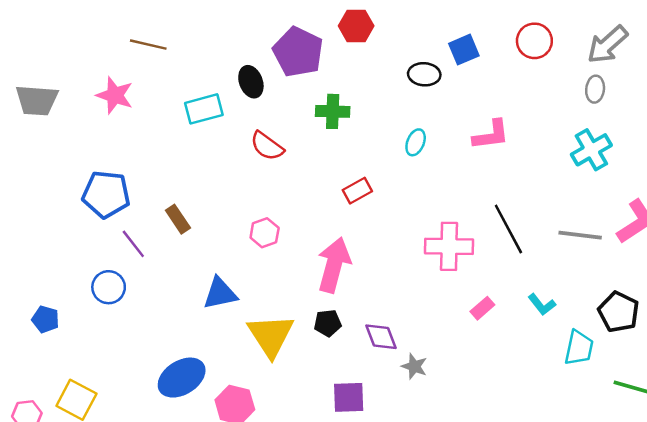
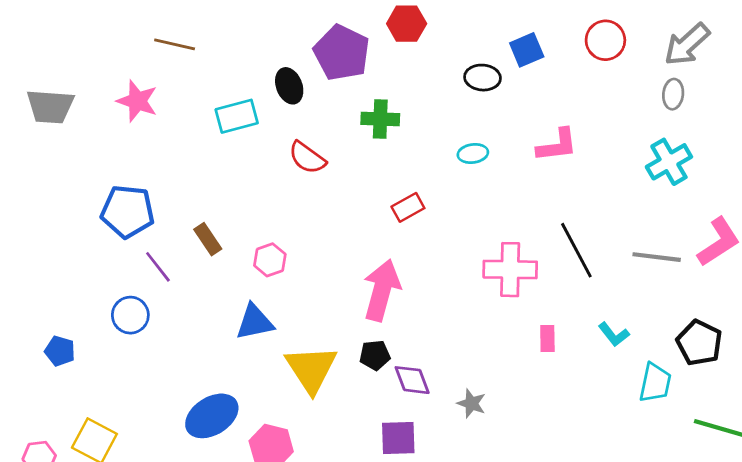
cyan ellipse: (416, 142) -> (473, 154), turned 60
pink hexagon: (265, 233) -> (270, 260), moved
pink rectangle: (482, 308) -> (547, 339), turned -50
purple diamond: (381, 337) -> (412, 380), moved

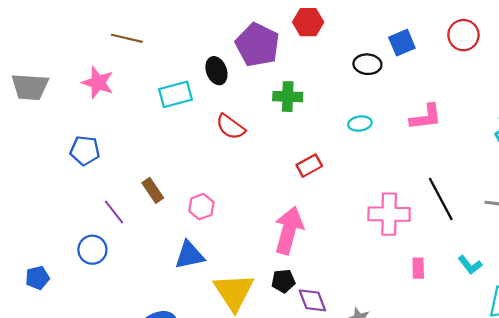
blue pentagon: (128, 212) -> (85, 150), moved, size x0.7
blue pentagon: (60, 351) -> (37, 278), turned -30

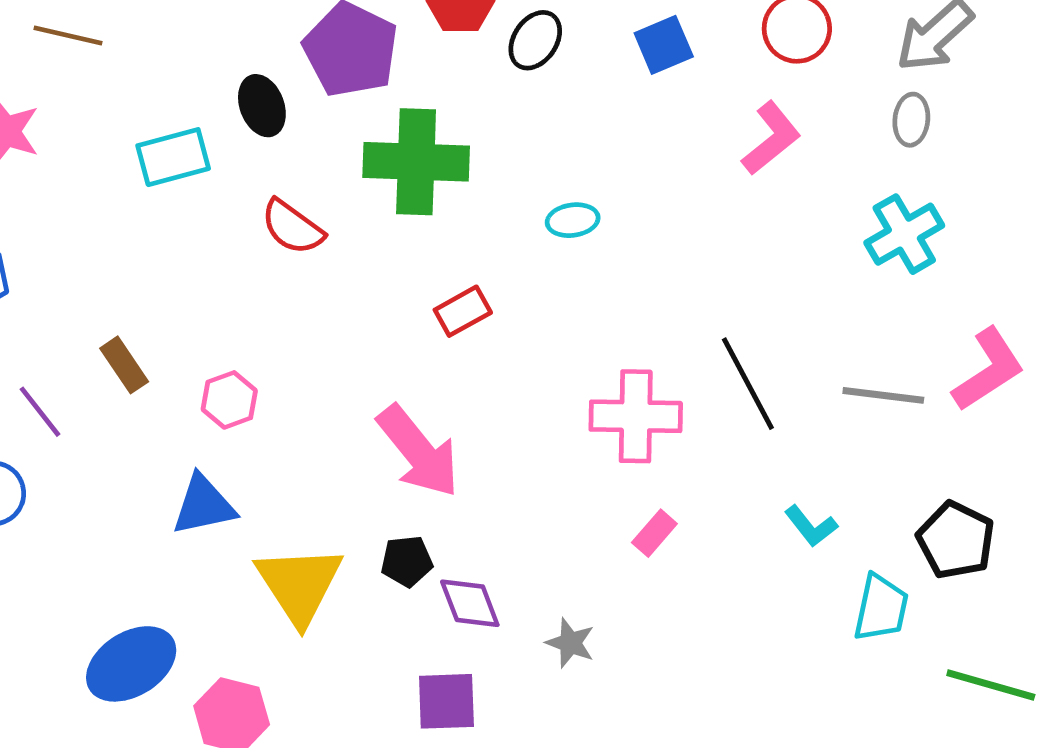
black ellipse: (367, 64) -> (535, 40), moved, turned -60
green cross: (288, 97) -> (416, 162), size x1.6
pink L-shape: (426, 117) -> (771, 138), moved, turned -32
pink arrow: (289, 230) -> (418, 451), turned 126
pink rectangle: (418, 268) -> (654, 533), moved, turned 42

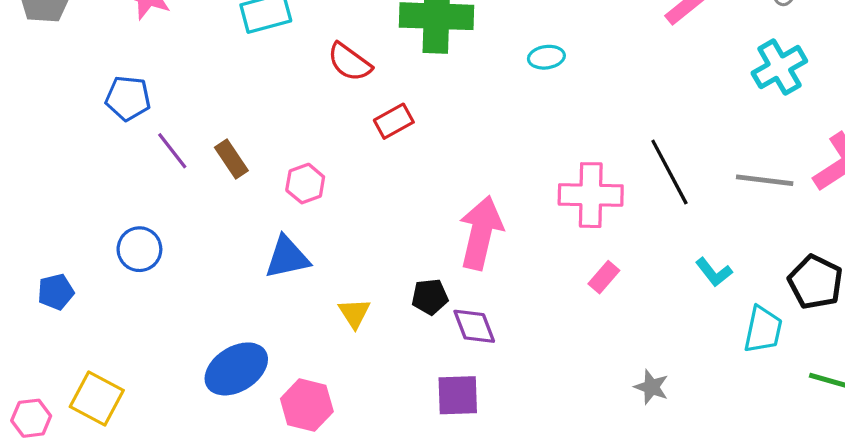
red rectangle: (463, 311) -> (394, 121), moved
purple line: (40, 412) -> (172, 151), moved
pink arrow: (418, 451) -> (481, 233), moved, turned -128
yellow triangle: (299, 585) -> (354, 313), size x0.5
gray star: (570, 643) -> (651, 387), moved

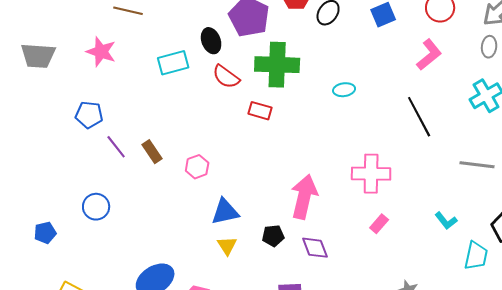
red semicircle: (349, 62) -> (226, 77), moved
red rectangle: (394, 121) -> (260, 111), moved, turned 45
black line: (669, 172) -> (419, 117), moved
blue triangle: (287, 257) -> (225, 212), moved
purple diamond: (474, 326) -> (315, 248), moved

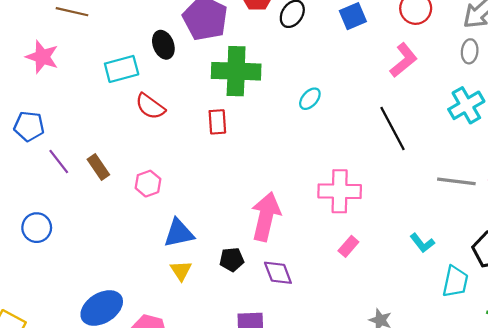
red semicircle: (226, 77) -> (150, 106), moved
cyan ellipse: (344, 90) -> (310, 99), turned -40
red rectangle: (260, 111) -> (217, 122), turned 70

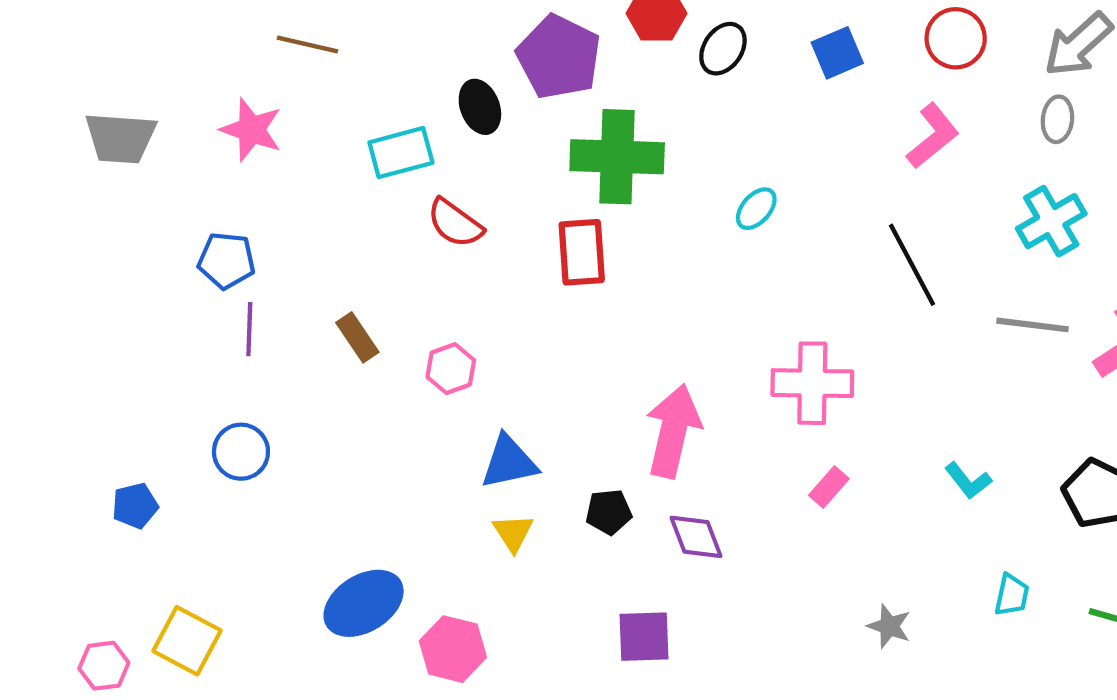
red rectangle: (217, 122) -> (582, 252), size x1.4
purple line: (59, 161) -> (249, 329), moved, turned 40
gray line: (456, 181) -> (1033, 325), moved
cyan trapezoid: (455, 282) -> (1012, 595), moved, size x0.7

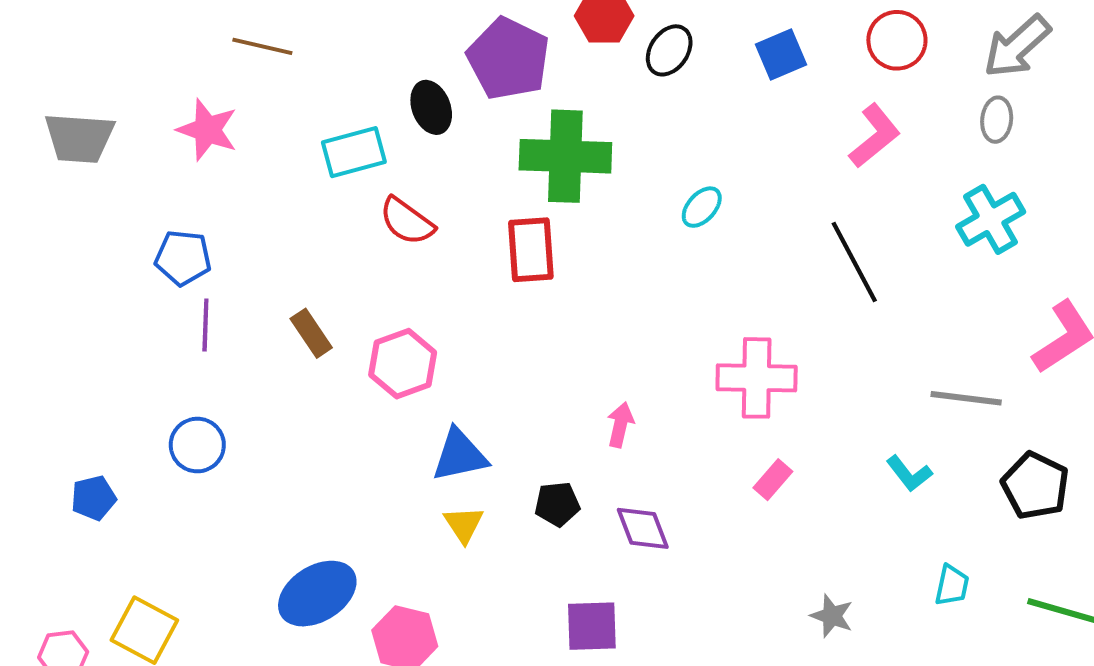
gray line: (1033, 325) -> (966, 398), moved
pink hexagon: (451, 369) -> (403, 364), size x1.4
pink arrow: (673, 431) -> (620, 425), size x0.5

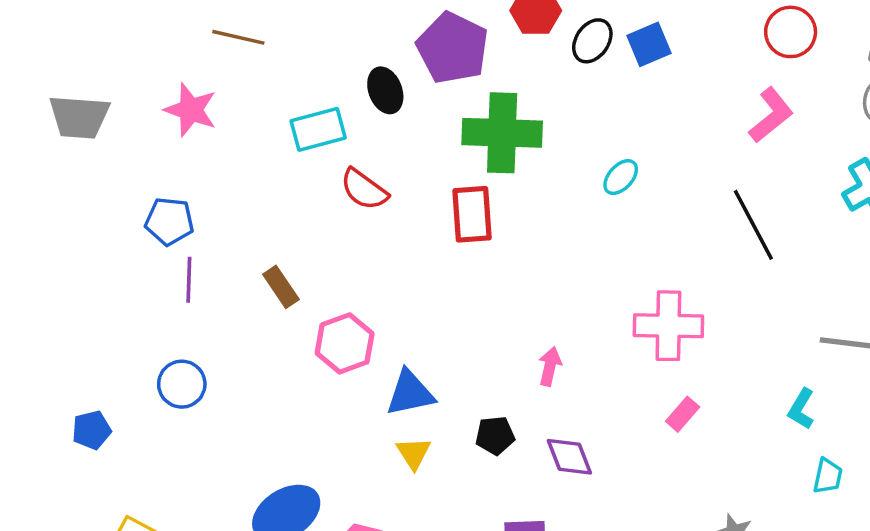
blue square: (781, 55) -> (649, 44), moved
pink hexagon: (403, 364) -> (345, 343), moved
cyan L-shape: (909, 474) -> (801, 409), turned 69
cyan trapezoid: (952, 585) -> (828, 476), moved

